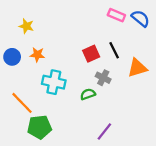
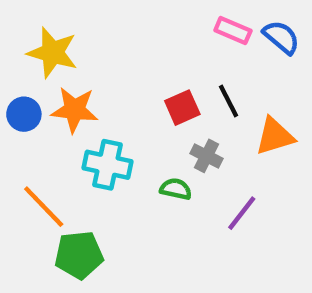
yellow star: (26, 26) -> (53, 53), size x1.6
orange star: (37, 55) -> (75, 110), size x1.5
green semicircle: (88, 94) -> (176, 189), turned 32
purple line: (104, 132) -> (242, 213), moved

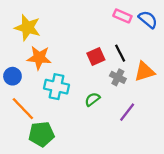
blue circle: (24, 114) -> (12, 76), moved
gray cross: (207, 156) -> (118, 77), moved
green semicircle: (176, 189) -> (92, 99), turned -49

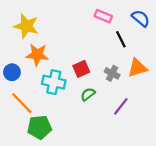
pink rectangle: (122, 16) -> (103, 16), moved
black line: (120, 53) -> (121, 39), moved
red square: (96, 57) -> (81, 69), moved

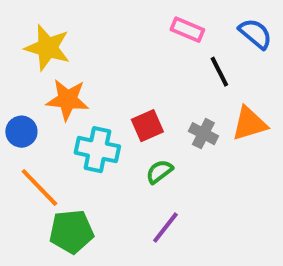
purple line: (121, 106) -> (165, 228), moved

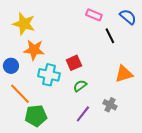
orange triangle: (249, 124) -> (124, 74), moved
gray cross: (203, 134) -> (110, 105), moved

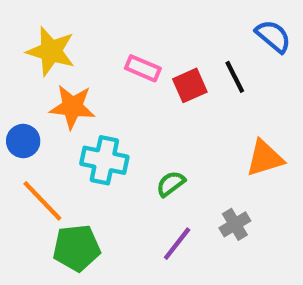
pink rectangle: (94, 15) -> (143, 68), moved
red square: (74, 63) -> (190, 85), moved
gray cross: (110, 105) -> (235, 224), turned 32

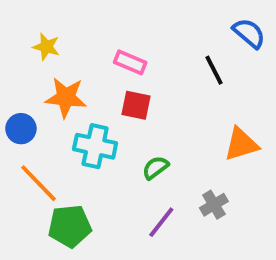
yellow star: (51, 51) -> (46, 47), size x0.6
red square: (190, 85) -> (136, 105), moved, turned 36

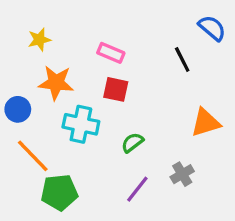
yellow star: (46, 47) -> (39, 40), turned -30

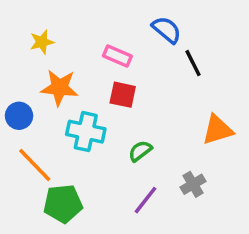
blue semicircle: (212, 28) -> (167, 30), moved

